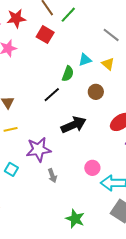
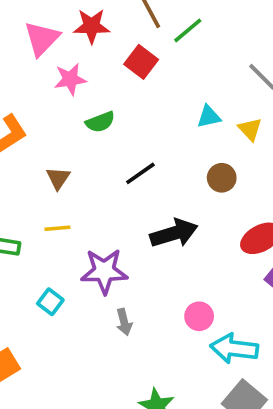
green semicircle: (68, 74) -> (100, 122), moved, turned 42

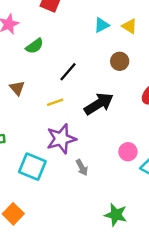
yellow line: (57, 228) -> (55, 102), moved
cyan square: (50, 302) -> (32, 167), size x1.6

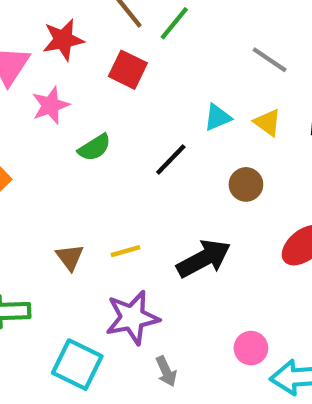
black line: (68, 72) -> (171, 159), moved
brown triangle: (17, 88) -> (70, 257), moved

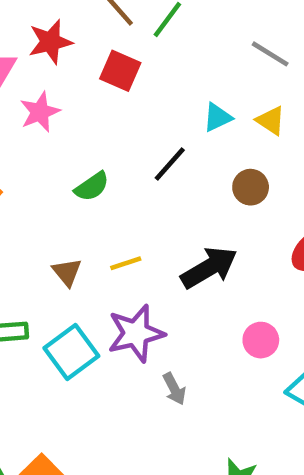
green semicircle: (94, 148) -> (92, 187), moved
pink circle: (251, 348) -> (261, 340), moved
cyan square: (77, 365) -> (71, 352), moved, turned 30

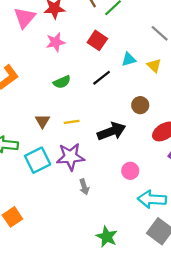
red square: (120, 71) -> (97, 40), moved
pink star: (40, 112) -> (56, 42), moved
brown circle: (251, 187) -> (140, 105), moved

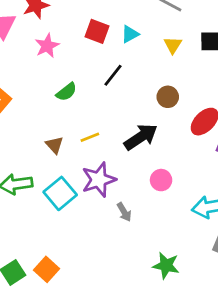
cyan triangle: (129, 59) -> (130, 34), moved
yellow triangle: (154, 66) -> (173, 45), turned 32
pink circle: (130, 171) -> (161, 180), moved

